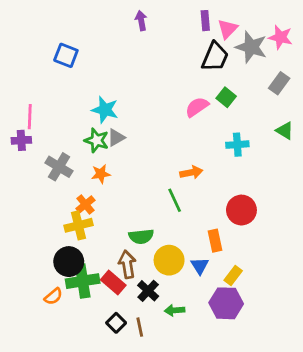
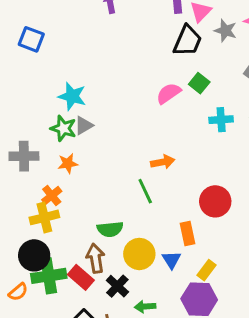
gray star: (251, 47) -> (225, 31), size x0.7
cyan cross: (237, 145) -> (221, 120), moved
gray cross: (59, 167) -> (24, 156), turned -32

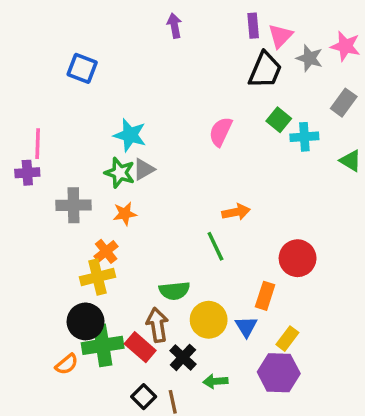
pink semicircle: (169, 93) -> (221, 132), moved, turned -30
cyan cross: (221, 120) -> (304, 137), moved
orange rectangle: (187, 234) -> (265, 296), turned 30

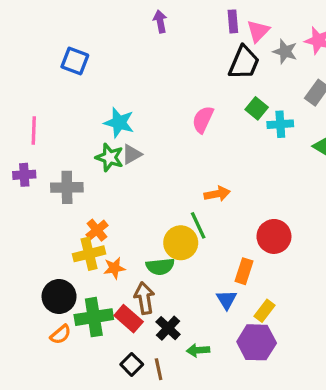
purple cross: (27, 173) -> (24, 175), moved
orange star: (125, 214) -> (114, 268), moved
yellow circle: (209, 320) -> (181, 243), moved
black circle: (85, 321) -> (59, 297), moved

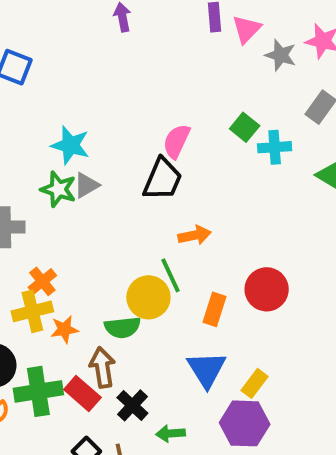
black trapezoid: (244, 63) -> (162, 179), moved
orange rectangle: (244, 271) -> (215, 309), moved
blue triangle: (227, 300) -> (207, 369), size x1.5

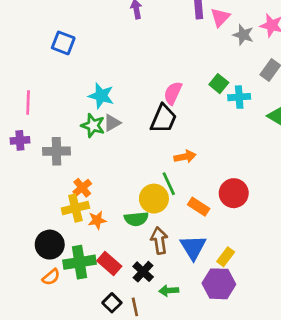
orange rectangle: (215, 309) -> (199, 207), turned -75
brown arrow: (102, 367) -> (159, 241), moved

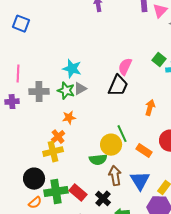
blue square: (63, 43) -> (21, 24), moved
gray cross: (56, 151) -> (39, 92), moved
orange arrow: (185, 157) -> (150, 108), moved, turned -63
orange star: (97, 220) -> (69, 118), moved

